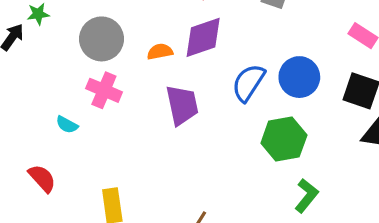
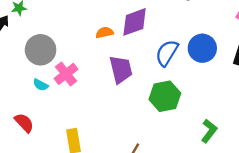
gray circle: (102, 39) -> (41, 50), moved
pink cross: (104, 90) -> (66, 74), moved, turned 30
green hexagon: (284, 139) -> (165, 96), moved

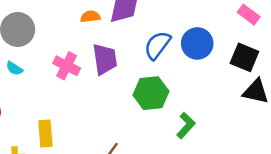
pink cross: (66, 74) -> (67, 66), moved, turned -30
green L-shape: (209, 131) -> (186, 125), moved

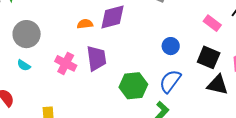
blue circle: (197, 43) -> (171, 46), size x0.7
blue semicircle: (157, 45) -> (170, 81), moved

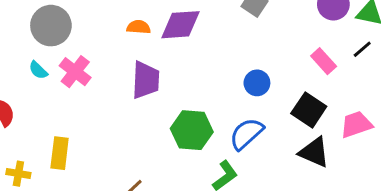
pink cross: (66, 63) -> (75, 72), moved

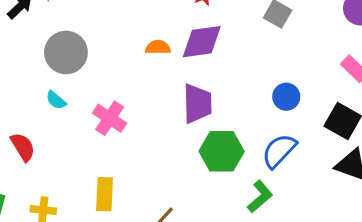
pink cross: (75, 72) -> (110, 118), moved
purple trapezoid: (146, 80) -> (197, 104), moved
yellow rectangle: (60, 153) -> (105, 194), moved

